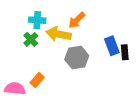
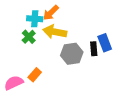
orange arrow: (77, 20) -> (51, 13), moved
black rectangle: (125, 52) -> (94, 49), moved
pink semicircle: (15, 88) -> (14, 83), turned -30

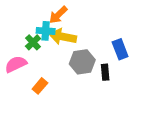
cyan cross: (35, 19) -> (46, 31), moved
black rectangle: (94, 49) -> (105, 72), moved
pink semicircle: (14, 83) -> (16, 64), moved

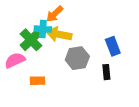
green cross: (33, 42) -> (31, 40), size x1.5
black rectangle: (105, 72) -> (106, 72), moved
orange rectangle: (40, 86) -> (37, 81), turned 48

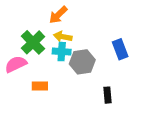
cyan cross: (43, 29) -> (62, 52), moved
yellow arrow: (59, 34) -> (63, 37), size x0.7
black rectangle: (106, 72) -> (107, 95), moved

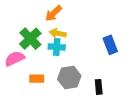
gray hexagon: (82, 62) -> (69, 78), moved

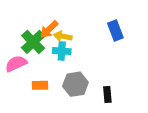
orange arrow: (54, 13) -> (49, 29), moved
blue rectangle: (110, 45) -> (115, 31), moved

